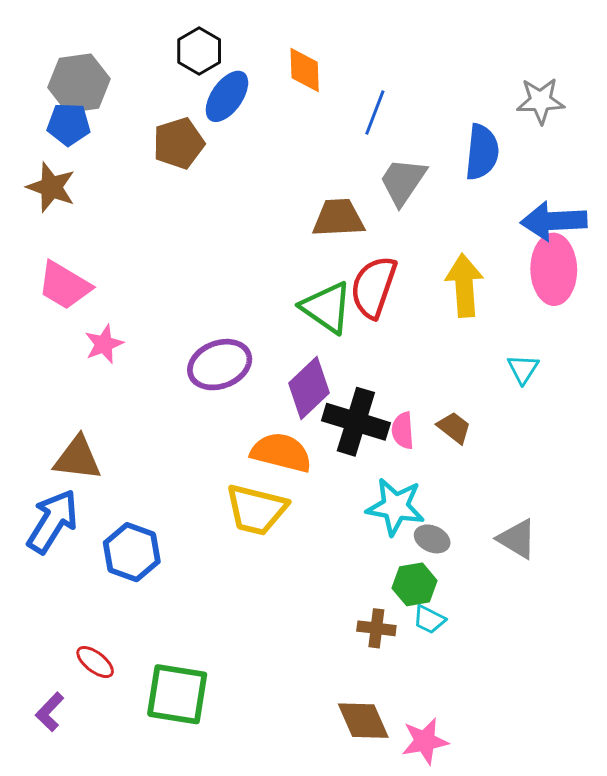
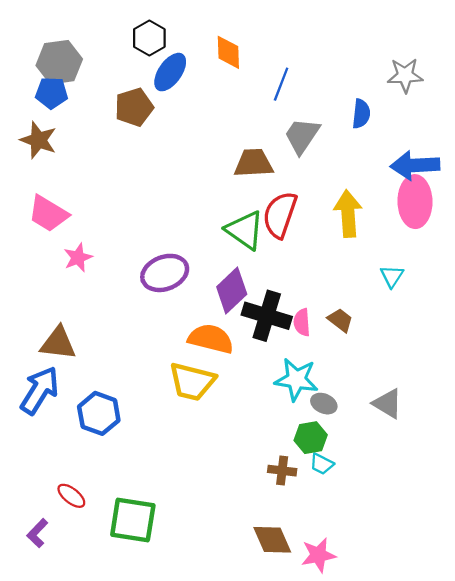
blue semicircle: (482, 152) -> (361, 114), size x0.7

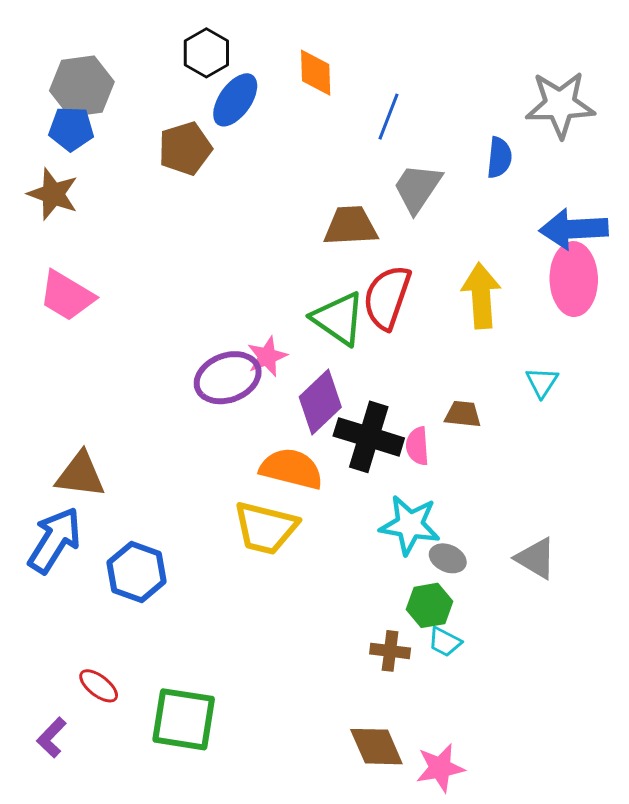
gray star: (405, 75) -> (560, 104), size x1.4
pink star: (78, 258) -> (267, 356), moved
brown trapezoid: (340, 320) -> (463, 414), moved, turned -32

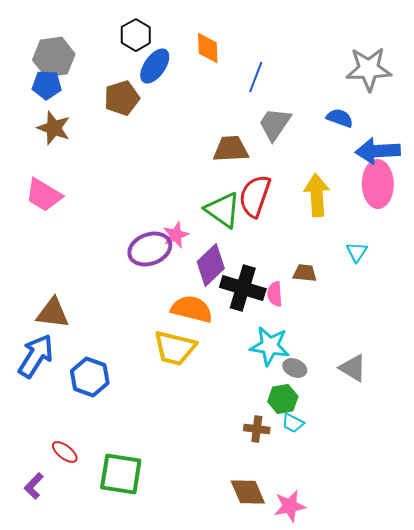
blue semicircle: (499, 158) -> (340, 118), moved, turned -76
brown star: (53, 194) -> (54, 128), moved

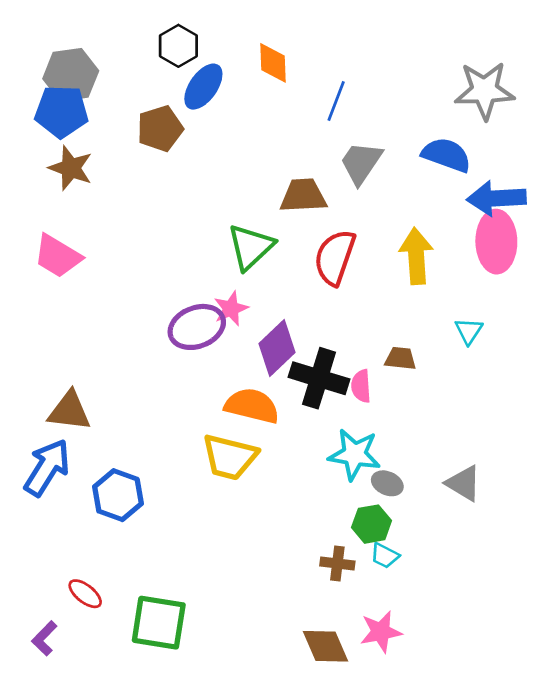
blue pentagon: (47, 85) -> (61, 112), size x1.4
blue semicircle: (340, 118) -> (446, 155), size x1.4
green triangle: (223, 210) -> (251, 247), moved, turned 42
pink star: (290, 506) -> (381, 632), moved

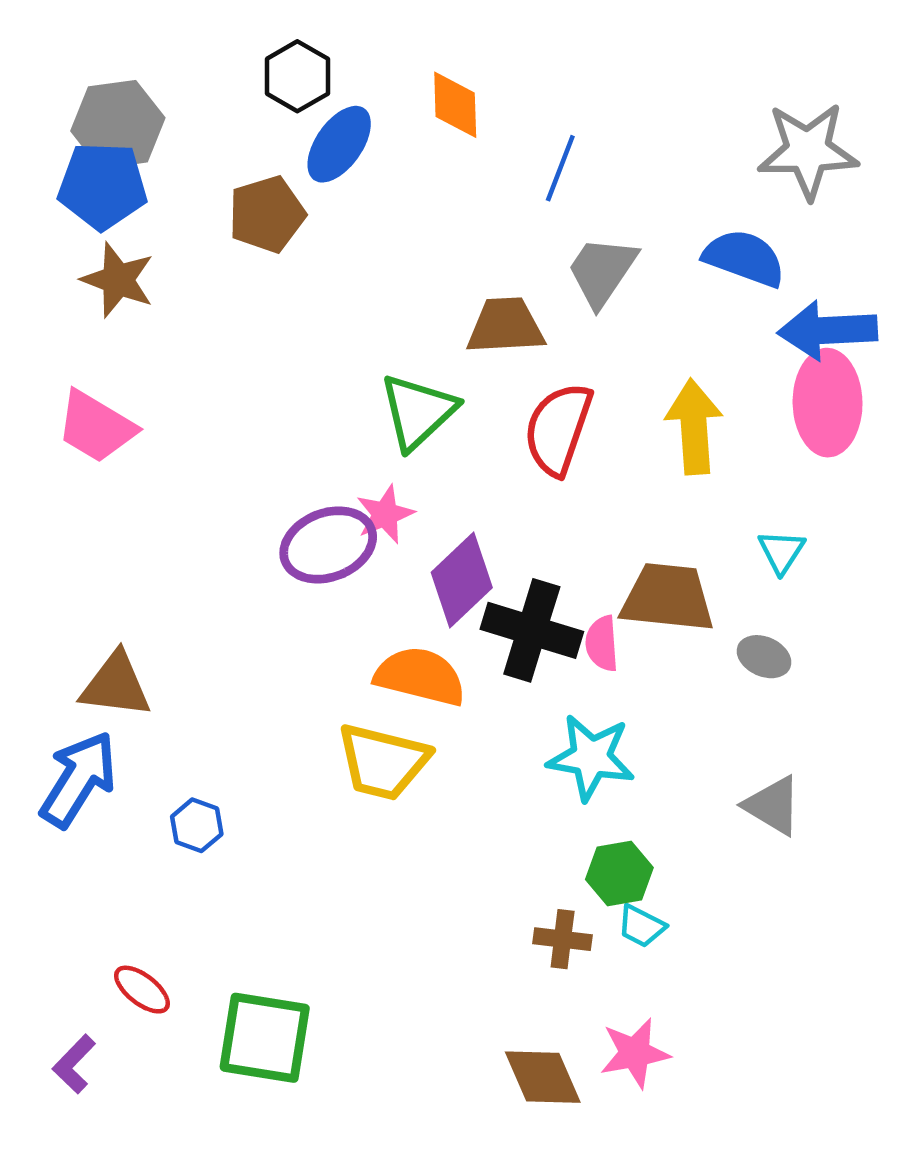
brown trapezoid: (400, 359) -> (668, 598), size x1.8
gray ellipse: (387, 483) -> (764, 657), moved
blue hexagon: (118, 495) -> (197, 825), size x0.6

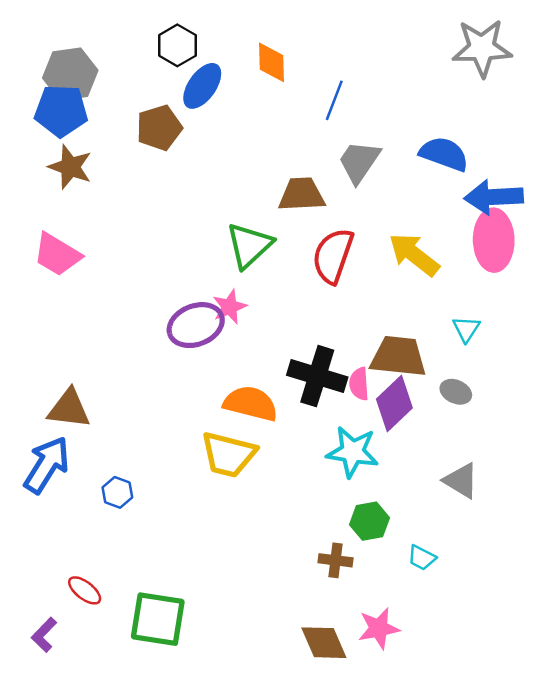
gray star: (808, 151) -> (482, 48), moved
yellow arrow: (694, 427) -> (414, 255), turned -48
purple diamond: (462, 580) -> (394, 404), moved
cyan trapezoid: (641, 926) -> (422, 558), moved

